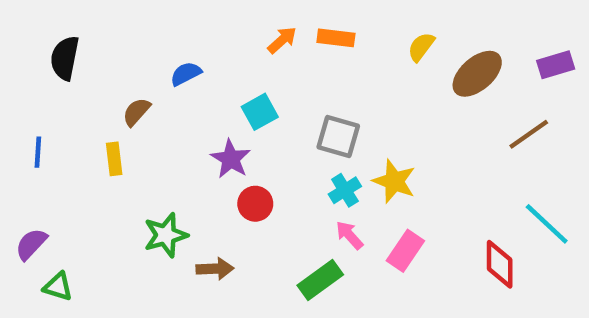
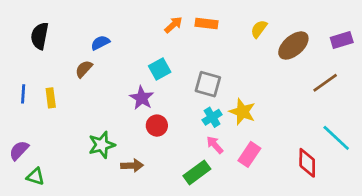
blue semicircle: (186, 74) -> (100, 43), moved
yellow rectangle: (114, 159) -> (51, 98), moved

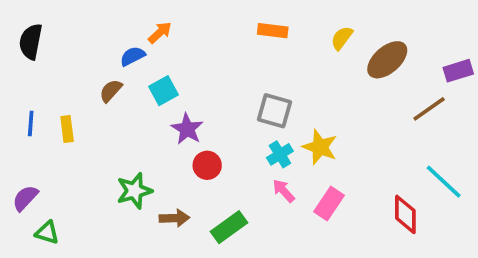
orange arrow: (173, 25) -> (160, 32), moved
black semicircle: (40, 36) -> (31, 42), moved
purple rectangle: (342, 40) -> (458, 71), moved
cyan square: (160, 69) -> (164, 91), moved
green rectangle: (197, 172) -> (229, 227), moved

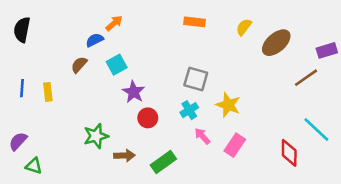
cyan cross: (280, 154) -> (189, 110), moved

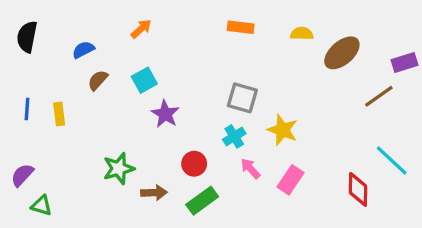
yellow semicircle: (244, 27) -> (302, 34), turned 54
blue semicircle: (95, 40) -> (83, 50), moved
red circle: (148, 118) -> (194, 164), moved

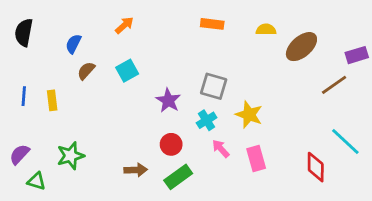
blue semicircle: (83, 50) -> (73, 44), turned -36
purple star: (165, 114) -> (168, 100), moved
green star: (119, 169) -> (71, 156), moved
pink rectangle: (291, 180) -> (256, 159), turned -50

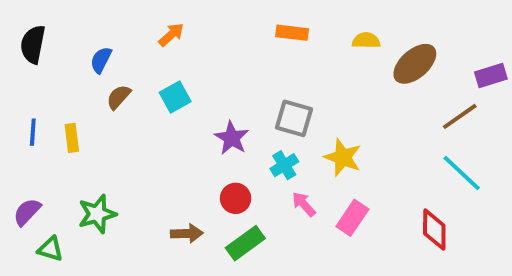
cyan line: (345, 142) -> (462, 173), moved
pink rectangle: (256, 159) -> (352, 218), turned 50

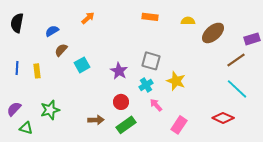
blue semicircle: (101, 60) -> (52, 31), turned 32
cyan square: (175, 97) -> (82, 65), moved
pink rectangle: (352, 218) -> (179, 125), moved
red diamond: (434, 230) -> (223, 118), turned -65

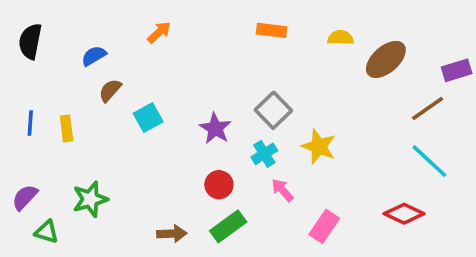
gray square: (151, 61) -> (273, 110), turned 30
brown arrow: (96, 120) -> (172, 234), moved

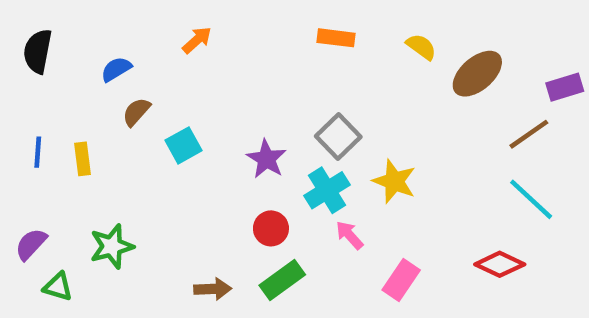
yellow semicircle: (341, 38) -> (421, 47), turned 35
cyan cross: (264, 154) -> (327, 190), size x1.4

